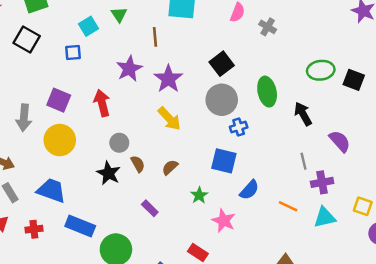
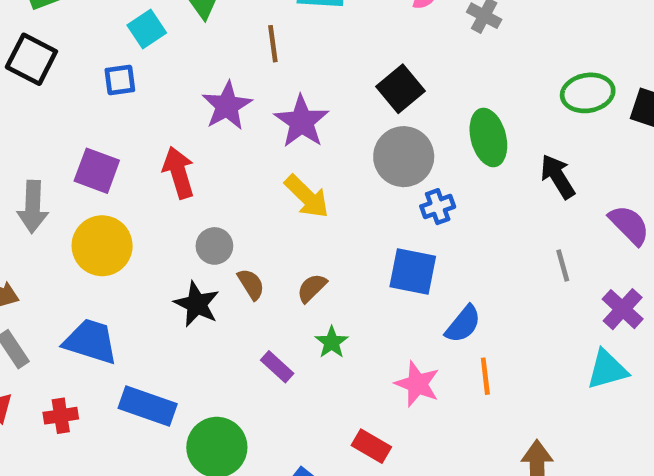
purple cross: (322, 182) -> (623, 309), moved, turned -35
green star: (199, 195) -> (332, 342), moved
orange line: (288, 206) -> (485, 376), moved, turned 60

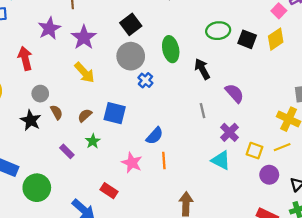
blue cross: (438, 207) -> (145, 80), turned -32
blue square: (413, 272) -> (115, 113), moved
cyan triangle: (607, 370) -> (221, 160), turned 40

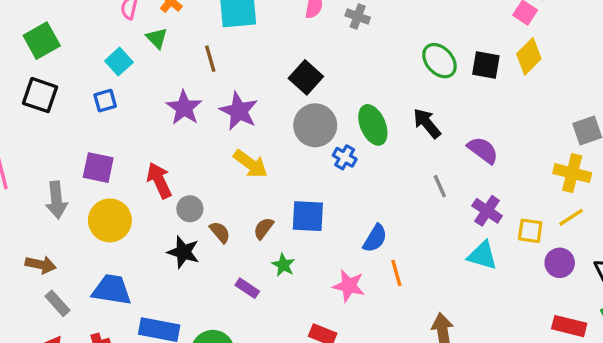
green ellipse: (218, 31) -> (439, 61), turned 65
green ellipse: (171, 49) -> (373, 125), moved
red arrow: (25, 58) -> (159, 180), moved

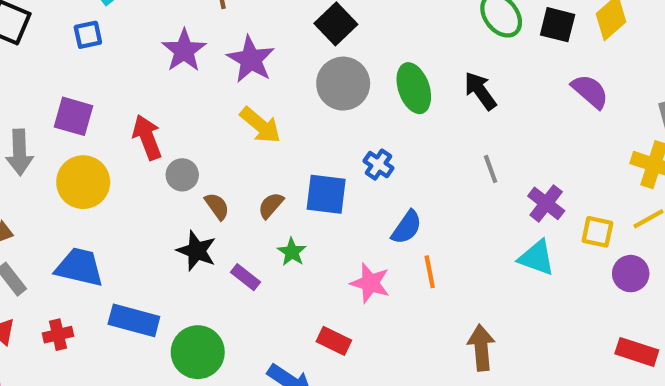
purple semicircle: (483, 150) -> (590, 91), moved
blue cross: (345, 157) -> (378, 165), moved
black star: (183, 252) -> (197, 251), moved

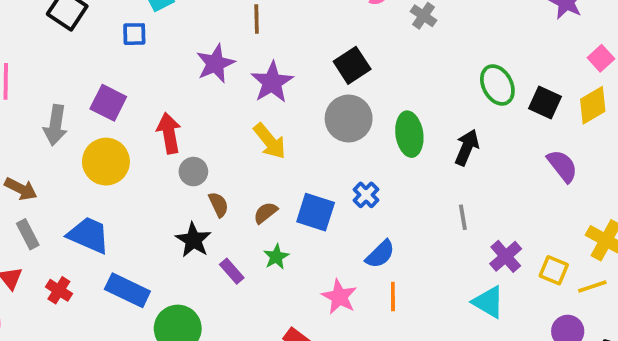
black arrow: (480, 91) -> (467, 147), turned 48
yellow square: (597, 232) -> (554, 270), moved
red cross: (58, 335) -> (59, 290), turned 35

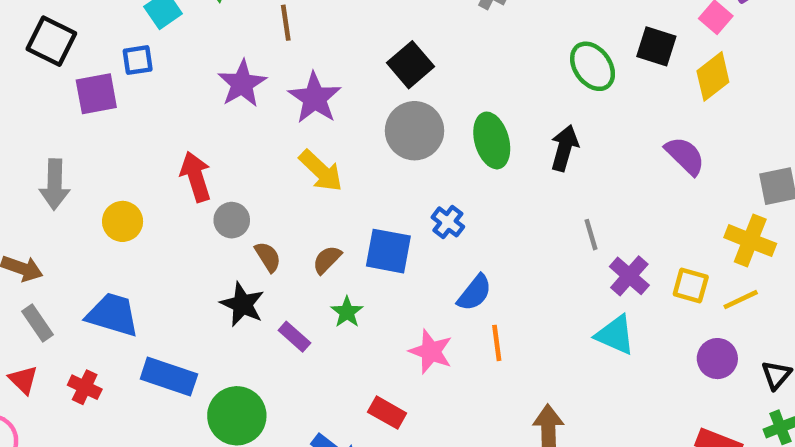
purple square: (108, 103) -> (96, 94), moved, turned -30
black square: (545, 103) -> (656, 46), moved
yellow circle: (106, 162) -> (123, 221), size x0.7
gray line: (463, 217) -> (591, 235), moved

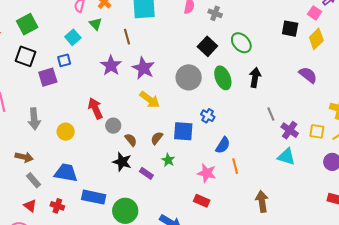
black square: (411, 65) -> (207, 46), moved
green ellipse: (593, 66) -> (241, 43), moved
red rectangle: (387, 413) -> (202, 201), moved

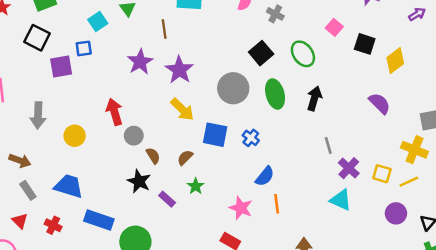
pink square: (315, 13) -> (334, 27), moved
blue square: (183, 131) -> (215, 135), moved

